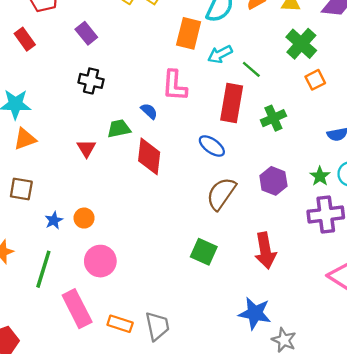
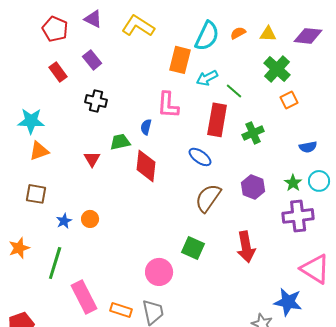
red rectangle: (25, 39) -> (58, 72), moved
blue semicircle: (149, 111) -> (146, 127), turned -119
pink circle: (100, 261) -> (159, 272), moved
blue star: (255, 313) -> (288, 302), moved

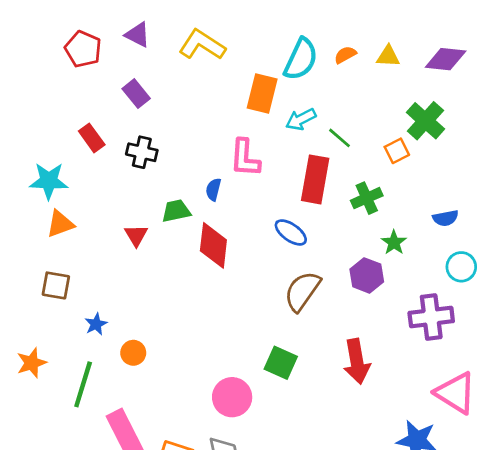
green cross: (277, 69) -> (425, 121), moved
red rectangle: (58, 72) -> (92, 138), moved
orange square: (289, 100) -> (397, 151), moved
green star: (293, 183) -> (394, 242), moved
orange circle: (90, 219) -> (133, 353), moved

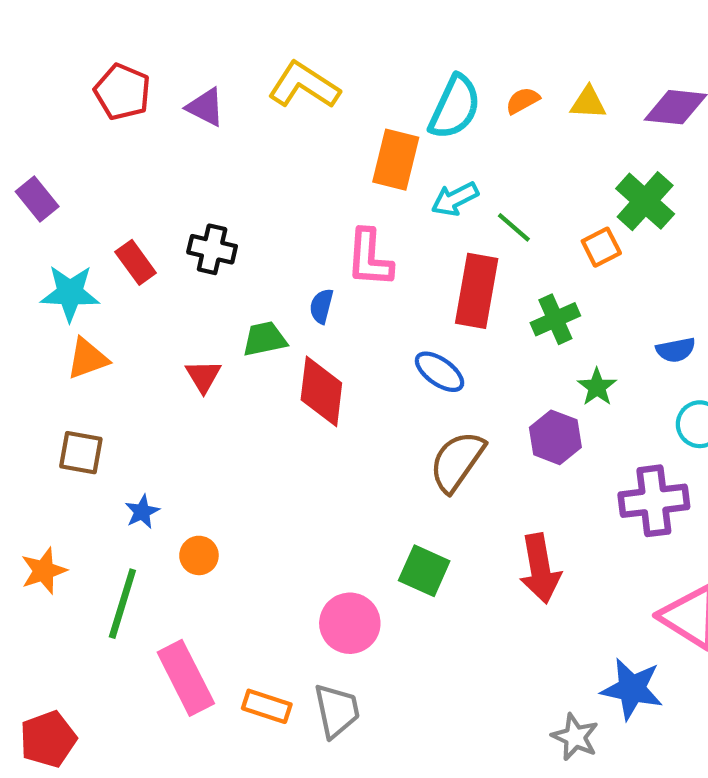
purple triangle: (138, 35) -> (206, 107), moved
purple rectangle: (136, 94) -> (37, 199), moved
red rectangle: (92, 138) -> (136, 262), moved

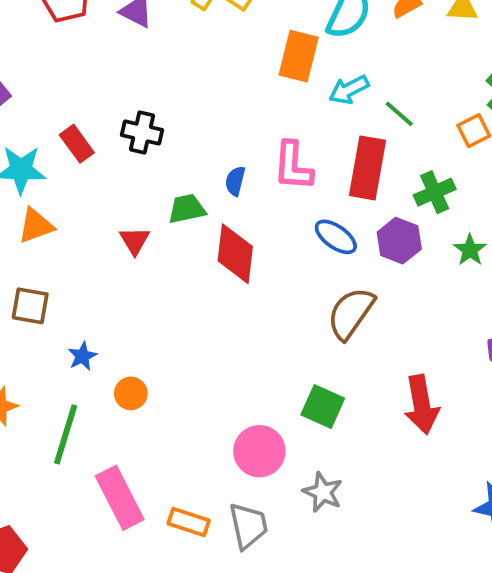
pink L-shape: (370, 258) -> (293, 166), moved
purple hexagon: (555, 437) -> (399, 241), moved
gray star: (575, 737) -> (323, 492), moved

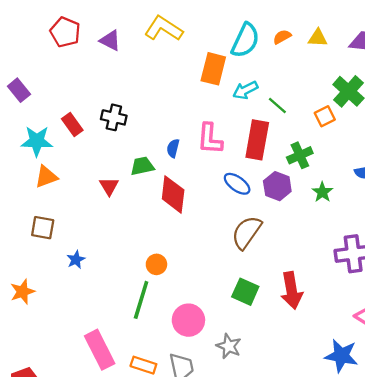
orange circle: (131, 393) -> (156, 264), moved
green square: (323, 406) -> (245, 292), moved
green line: (66, 434) -> (141, 300), moved

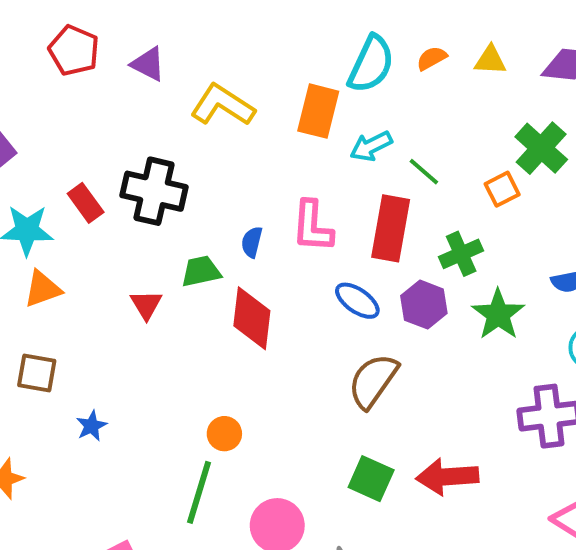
yellow L-shape: (164, 29) -> (222, 105), moved
black cross: (114, 117) -> (154, 191), size x1.5
green star: (322, 192) -> (498, 314), size x1.5
red arrow: (292, 290) -> (447, 477), turned 96

